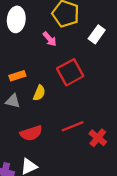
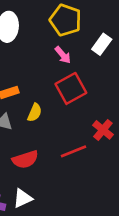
pink arrow: (50, 39) -> (63, 55), moved
red cross: (98, 138) -> (103, 130), moved

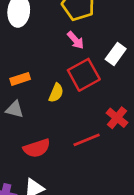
white rectangle: (102, 44) -> (116, 54), moved
yellow semicircle: (35, 113) -> (56, 93), moved

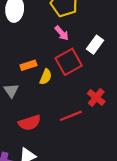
orange rectangle: (20, 79) -> (28, 65), moved
gray triangle: (15, 109) -> (11, 91), turned 42

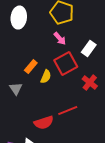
orange rectangle: (28, 65) -> (31, 67), turned -32
red cross: (96, 97) -> (90, 83), moved
red semicircle: (30, 123) -> (44, 123), moved

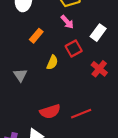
red square: (66, 64) -> (74, 49), size x0.7
orange rectangle: (31, 67) -> (36, 36), moved
red line: (68, 111) -> (81, 114), moved

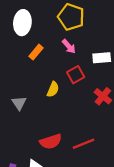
white rectangle: (98, 33) -> (102, 58), turned 49
orange rectangle: (36, 36) -> (36, 52), moved

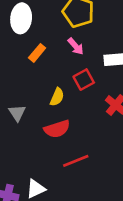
red semicircle: (51, 142) -> (57, 129), moved
red line: (84, 144) -> (76, 161), moved

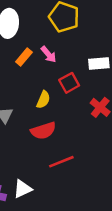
pink arrow: (76, 46) -> (49, 54), moved

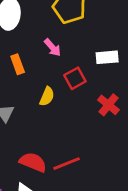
orange rectangle: (24, 57) -> (18, 64), moved, turned -60
red semicircle: (43, 131) -> (33, 162), moved, turned -140

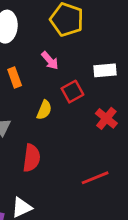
red semicircle: (33, 162) -> (32, 158), moved, turned 76
red line: (67, 164) -> (95, 178), moved

